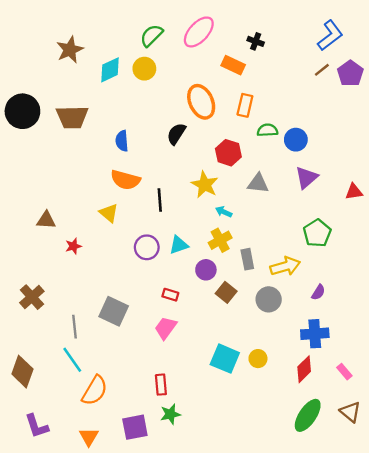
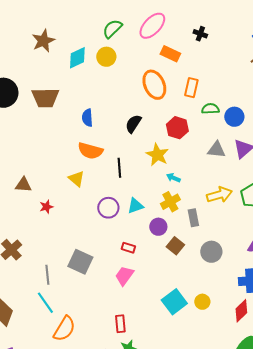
orange rectangle: (233, 65) -> (170, 54), moved
black semicircle: (176, 134) -> (133, 124), moved
gray triangle: (258, 183) -> (216, 150), moved
yellow arrow: (285, 266) -> (219, 195), moved
cyan square: (225, 359) -> (174, 302), turned 30

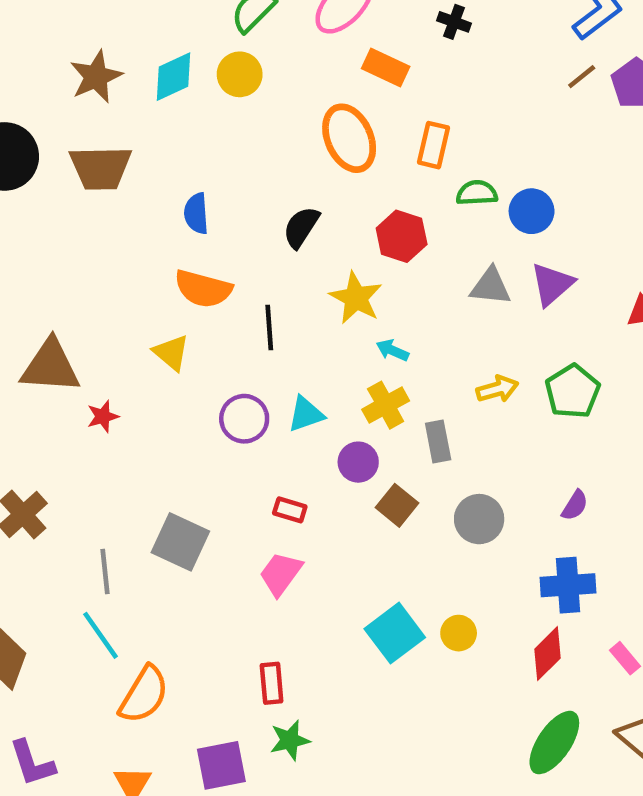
brown star: (43, 41) -> (96, 77), moved
brown triangle: (23, 185) -> (50, 366), size x1.6
yellow arrow: (219, 195) -> (497, 389), size x0.7

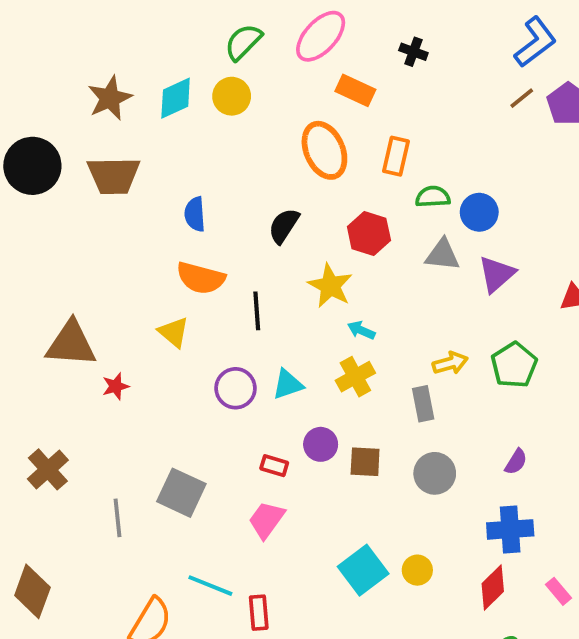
gray triangle: (490, 286) -> (442, 255), moved
gray rectangle: (438, 442) -> (423, 404), moved
purple circle: (358, 462) -> (321, 444), moved
brown square: (397, 505) -> (365, 462), turned -36
cyan line: (101, 635) -> (210, 586), moved, turned -33

